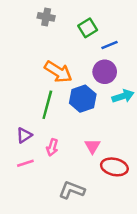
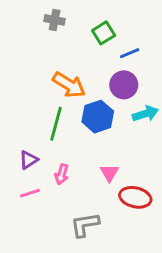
gray L-shape: (72, 190) -> (85, 225), turned -30

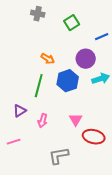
blue line: (130, 53) -> (102, 37), moved
orange arrow: (69, 85) -> (48, 59), size x0.6
pink line: (30, 193) -> (14, 142), moved

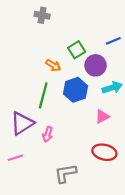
green square: (72, 23) -> (77, 50), moved
purple triangle: (20, 111) -> (22, 123), size x1.6
pink triangle: (76, 120) -> (102, 117), moved, turned 32

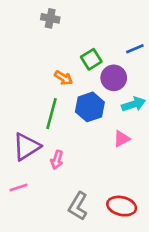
red ellipse: (104, 152) -> (122, 206), moved
gray L-shape: (65, 173) -> (78, 206), turned -50

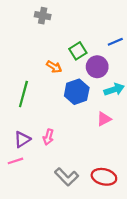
green line: (52, 114) -> (23, 94), moved
purple triangle: (26, 147) -> (22, 139), moved, size x0.7
gray L-shape: (78, 206) -> (67, 177), turned -75

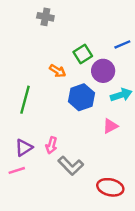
gray L-shape: (67, 177) -> (71, 166), moved

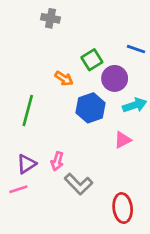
blue line: (122, 44) -> (136, 49), turned 42
red ellipse: (110, 187) -> (123, 208), turned 70

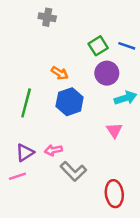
green square: (92, 60) -> (98, 46), moved
blue hexagon: (91, 108) -> (70, 102), moved
pink triangle: (123, 140) -> (114, 130), turned -35
pink arrow: (57, 161) -> (53, 150), turned 63

